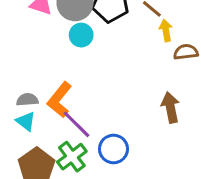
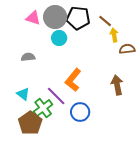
gray semicircle: (27, 100) -> (28, 57), moved
orange L-shape: (60, 100) -> (73, 80), moved
green cross: (72, 157) -> (43, 108), moved

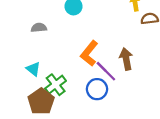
brown arrow: (117, 85) -> (126, 59), moved
purple line: (56, 96) -> (106, 71), moved

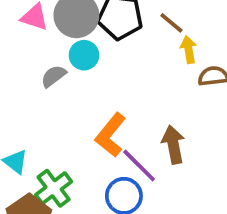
gray semicircle: (39, 28) -> (54, 76), moved, turned -32

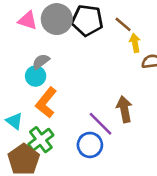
cyan circle: (84, 55) -> (36, 76), moved
orange L-shape: (111, 135) -> (46, 103), moved

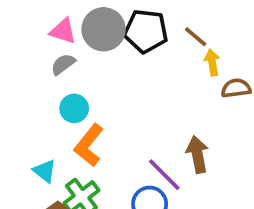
gray semicircle: (41, 61) -> (63, 64), moved

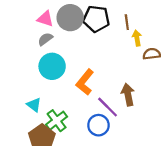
brown line: (196, 37) -> (127, 22), turned 42
cyan circle: (74, 108) -> (52, 66), size x1.5
orange L-shape: (89, 145) -> (85, 82), moved

